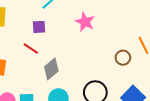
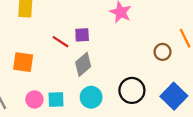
purple square: (39, 27) -> (82, 35), moved

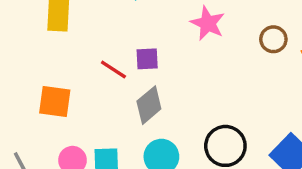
brown circle: (162, 52) -> (273, 39), moved

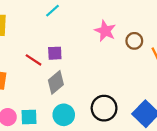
pink star: (208, 23) -> (105, 31), moved

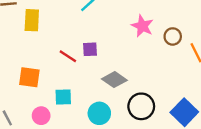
gray diamond: (56, 82) -> (114, 80), moved, turned 75
cyan square: (29, 117) -> (63, 97), moved

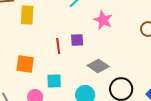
pink star: (142, 26) -> (103, 20), moved
red line: (68, 56) -> (58, 46), turned 49

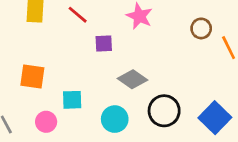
red line: (58, 46) -> (78, 15), moved, turned -42

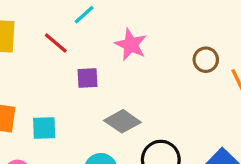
cyan square: (72, 100) -> (44, 128), moved

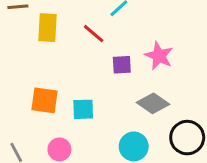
pink star: (131, 45) -> (159, 56), moved

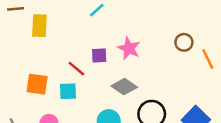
red line: (94, 34) -> (76, 69), moved

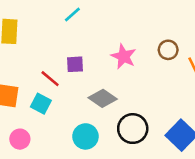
pink star: (129, 48) -> (124, 56), moved
cyan square: (68, 91) -> (41, 104), turned 30

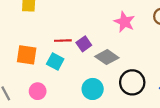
purple square: (75, 64) -> (84, 44), moved, turned -32
red line: (50, 79) -> (63, 41), turned -42

